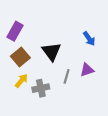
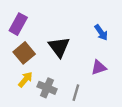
gray line: (67, 76) -> (76, 93), moved
gray cross: (41, 88) -> (47, 88), turned 35

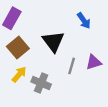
blue arrow: (101, 33) -> (84, 21), moved
gray line: (76, 93) -> (72, 66), moved

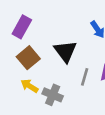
yellow arrow: (19, 74) -> (30, 86), turned -98

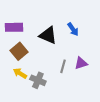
purple rectangle: (22, 27) -> (14, 27), turned 60
black triangle: (65, 51) -> (48, 35), moved, turned -30

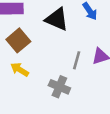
gray cross: (38, 80) -> (59, 87), moved

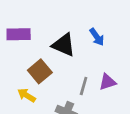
brown square: (18, 40) -> (40, 71), moved

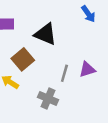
blue arrow: (97, 37) -> (88, 14), moved

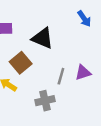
gray cross: (48, 98) -> (45, 101), turned -36

